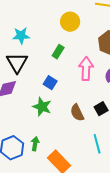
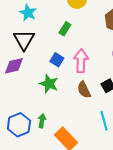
cyan star: (21, 36) -> (28, 13), turned 30
pink arrow: (86, 69) -> (81, 61), moved

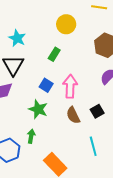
green arrow: (42, 121) -> (31, 136), moved

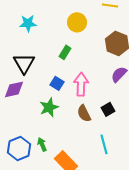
cyan star: (17, 38) -> (28, 23), moved, turned -30
green star: (38, 109) -> (49, 107), turned 30
green arrow: (31, 136) -> (42, 144), moved, turned -32

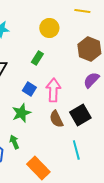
black square: (108, 109) -> (80, 115), size x1.5
green arrow: (42, 144) -> (14, 142), moved

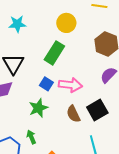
green rectangle: (37, 58) -> (54, 53), size x1.6
pink arrow: (53, 90) -> (70, 85), turned 95

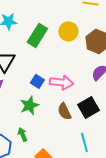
yellow circle: (66, 23) -> (68, 31), moved
green rectangle: (54, 53) -> (37, 35), moved

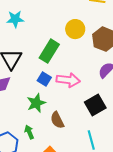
green rectangle: (37, 35) -> (49, 51), moved
brown semicircle: (64, 111) -> (57, 120), moved

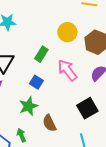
green rectangle: (49, 51) -> (41, 54), size x0.7
pink arrow: (68, 80) -> (67, 70), moved, turned -135

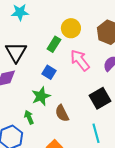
yellow circle: (67, 32) -> (71, 28), moved
green arrow: (21, 135) -> (29, 117), moved

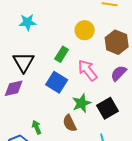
yellow circle: (71, 28) -> (85, 30), moved
blue square: (49, 72) -> (57, 82), size x1.5
green star: (41, 96) -> (82, 103), moved

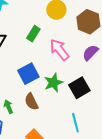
blue square: (57, 82) -> (28, 74), moved, turned 30
brown semicircle: (70, 123) -> (31, 102), moved

